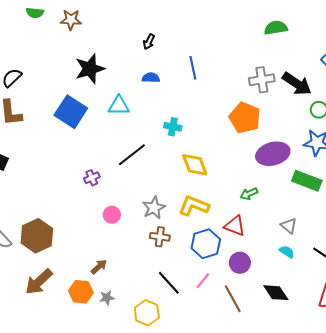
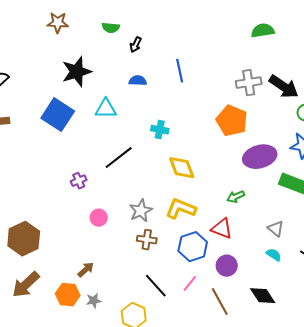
green semicircle: (35, 13) -> (111, 28), moved

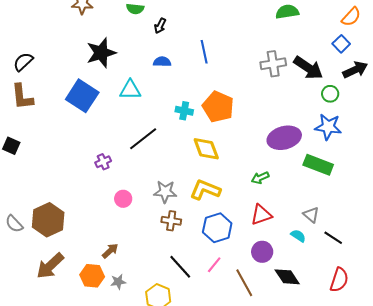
orange pentagon: (232, 121) -> (218, 107), moved
gray star: (141, 211) -> (165, 192), turned 30
red triangle: (222, 229) -> (261, 215), moved, turned -40
gray triangle: (276, 229) -> (311, 215), moved
purple circle: (227, 266) -> (262, 252), moved

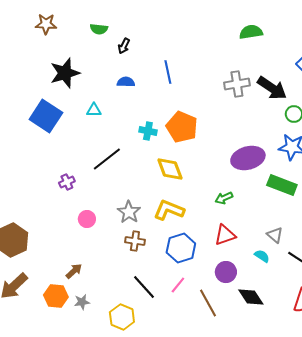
cyan triangle: (130, 90) -> (94, 110), size x0.7
gray star: (165, 192) -> (129, 212), turned 30

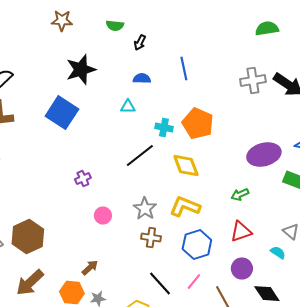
cyan triangle: (94, 110) -> (128, 107), moved
black line: (107, 159) -> (140, 156), moved

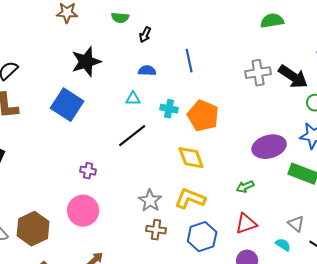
cyan cross: (164, 128) -> (169, 109), moved
black line: (140, 156) -> (132, 136), moved
purple cross: (83, 179) -> (88, 171), turned 35
pink circle: (103, 216) -> (83, 211), moved, size x1.8

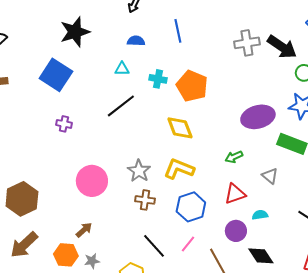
purple cross: (88, 171) -> (64, 124), moved
pink circle: (83, 211) -> (92, 181), moved
gray triangle: (296, 224) -> (270, 176), moved
cyan semicircle: (283, 245) -> (260, 215), moved, turned -42

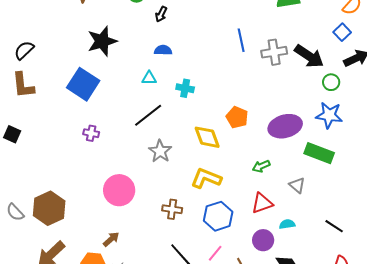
blue line: (178, 31) -> (241, 40), moved
orange pentagon: (192, 86) -> (237, 117), moved, size x0.7
gray star: (139, 171) -> (160, 151), moved

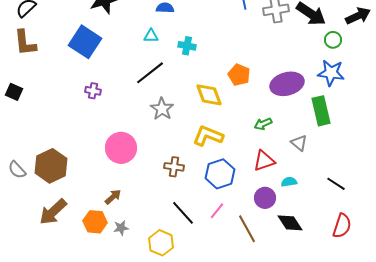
green rectangle: (319, 153) -> (321, 111), turned 56

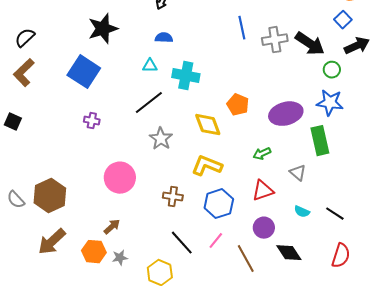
brown L-shape: (25, 43) -> (24, 73), turned 52
cyan cross: (187, 46) -> (186, 76), size x1.5
cyan semicircle: (289, 182) -> (302, 212), moved, turned -147

